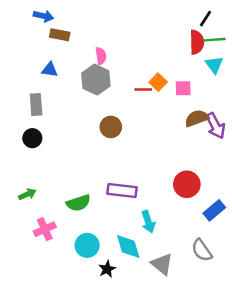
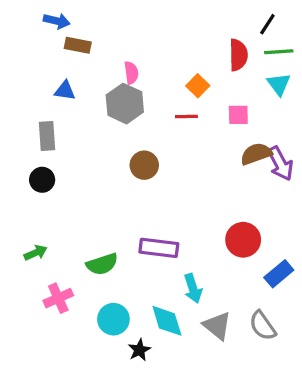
red semicircle: (197, 42) -> (238, 55), moved
orange square: (158, 82) -> (198, 86), moved
gray triangle: (162, 264) -> (217, 326), moved

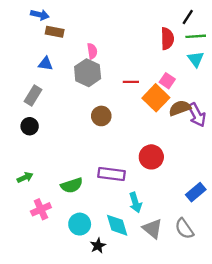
orange square: (198, 86) -> (156, 98), moved, size x1.6
pink square: (238, 115) -> (167, 81), turned 35
gray rectangle: (47, 136) -> (33, 96), turned 36
red circle: (243, 240) -> (151, 157), moved

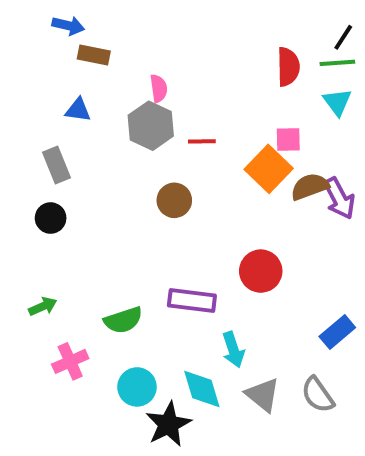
black line: (188, 17) -> (343, 37), moved
pink square: (167, 81) -> (288, 139), turned -35
red line: (131, 82) -> (202, 141), moved
gray rectangle: (33, 96) -> (56, 165), turned -54
black star: (98, 246) -> (168, 424), size x1.6

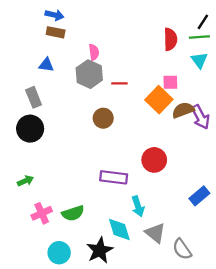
blue arrow: (68, 26) -> (54, 15), moved
black circle: (51, 218) -> (30, 129), size x1.5
green semicircle: (123, 320) -> (73, 213), moved
cyan circle: (137, 387) -> (59, 253), moved
gray semicircle: (318, 395) -> (182, 249), moved

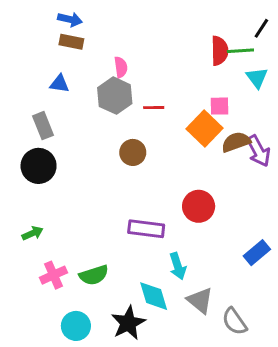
green line: (199, 37) -> (240, 51), moved

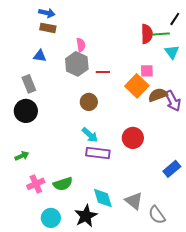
cyan arrow: (178, 266) -> (90, 135), moved, turned -30

